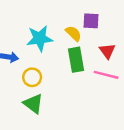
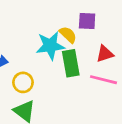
cyan star: (40, 38) -> (50, 46), moved
red triangle: (107, 51) -> (105, 54), turned 48

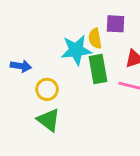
yellow semicircle: (68, 35) -> (95, 38), turned -144

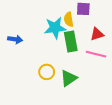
yellow circle: (47, 89) -> (47, 72), moved
green triangle: (48, 120) -> (69, 78), moved, turned 48

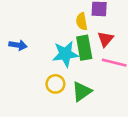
cyan star: (55, 28) -> (65, 54), moved
red triangle: (97, 34) -> (105, 39), moved, turned -32

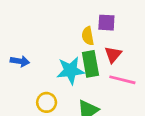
yellow circle: (55, 84) -> (47, 102), moved

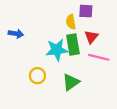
blue arrow: (20, 61) -> (16, 34), moved

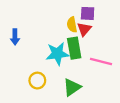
blue arrow: (16, 34) -> (15, 37), turned 80
red triangle: (91, 37) -> (84, 29), moved

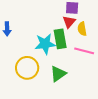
yellow semicircle: (72, 25) -> (82, 29), moved
yellow circle: (37, 81) -> (27, 68), size x1.5

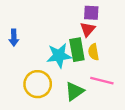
yellow semicircle: (82, 29) -> (94, 52), moved
pink line: (84, 51) -> (102, 81), moved

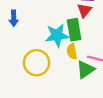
yellow semicircle: (94, 52) -> (72, 51), moved
green triangle: (75, 91) -> (86, 70), moved

